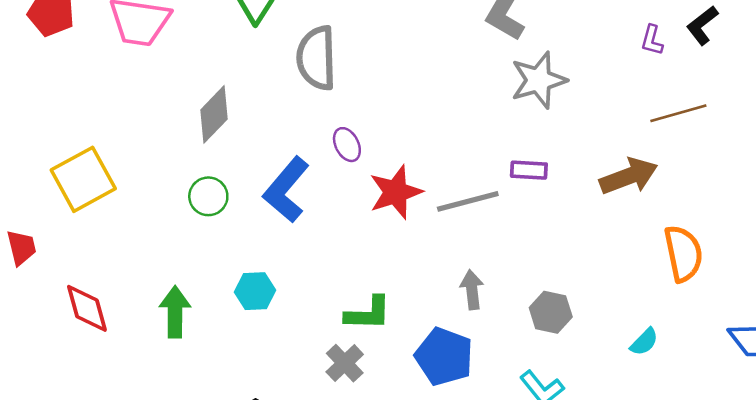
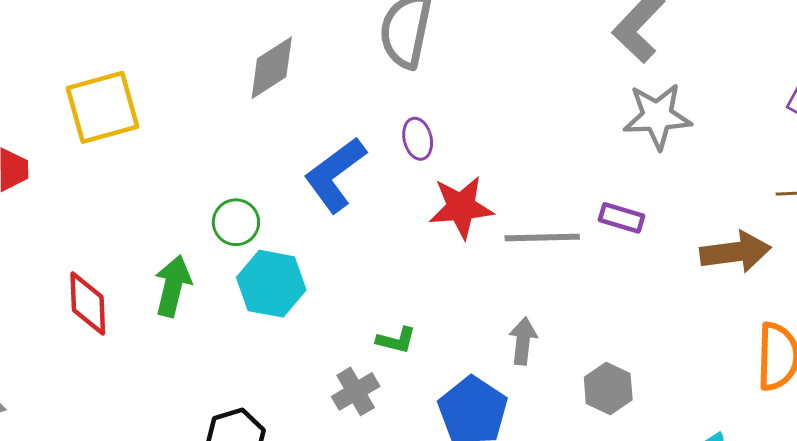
green circle: (208, 196) -> (236, 222), moved
cyan hexagon: (255, 291) -> (271, 284), size x1.4
red diamond: (87, 308) -> (88, 304), moved
green L-shape: (368, 313) -> (396, 340), size x0.7

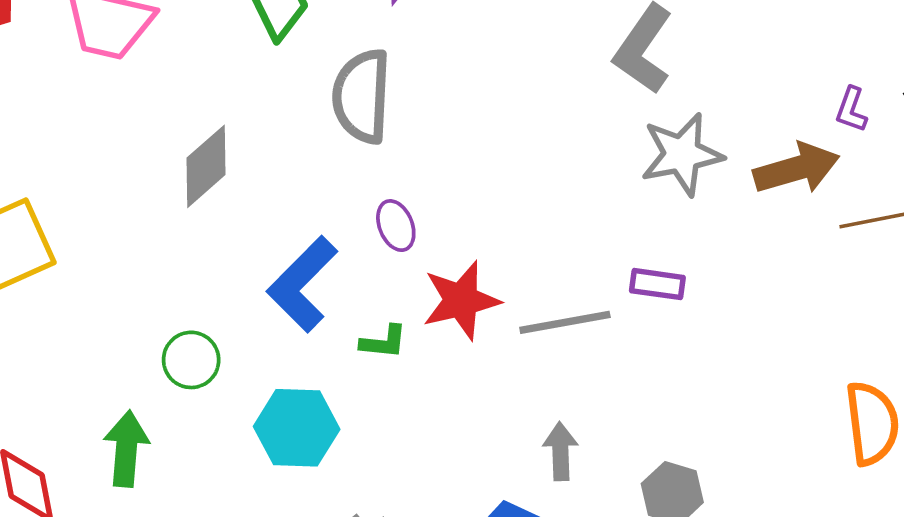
brown arrow: (735, 252) -> (797, 169), moved
cyan hexagon: (271, 284) -> (297, 428), moved
green L-shape: (396, 340) -> (384, 342), moved

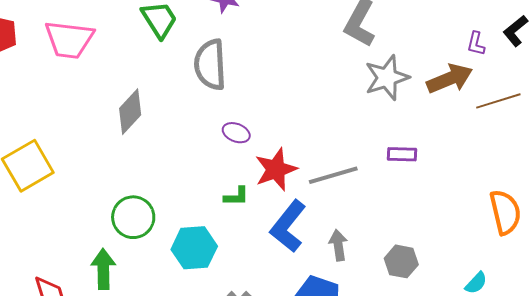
purple ellipse: (396, 226) -> (236, 133), turned -40
blue L-shape: (302, 284) -> (288, 226), moved
purple rectangle: (657, 284) -> (402, 154), moved
green circle: (191, 360) -> (133, 217), size x1.4

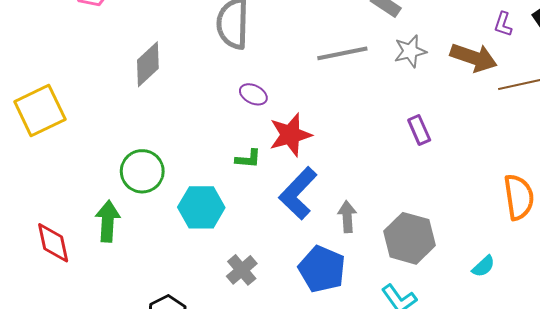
gray star: (387, 78) -> (410, 51), size x0.7
brown arrow: (450, 79) -> (474, 58), turned 36
purple rectangle: (402, 154) -> (419, 130), turned 60
gray line: (333, 175) -> (342, 53), moved
gray hexagon: (401, 261) -> (410, 238), size x1.5

